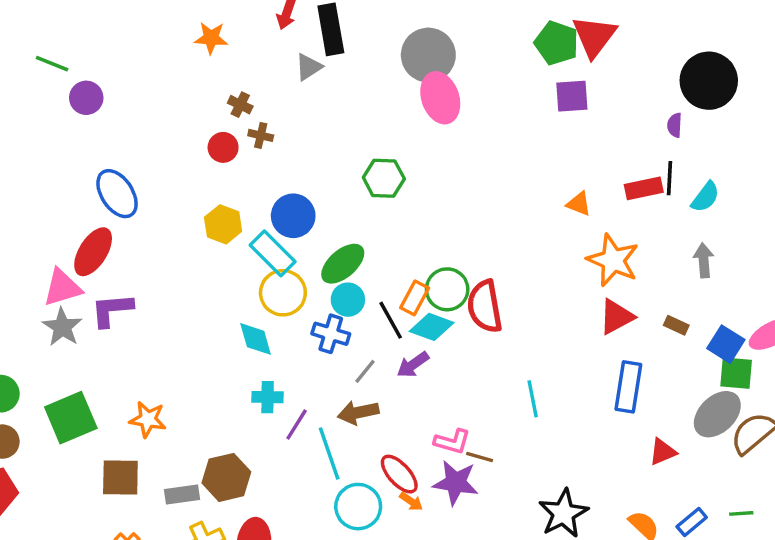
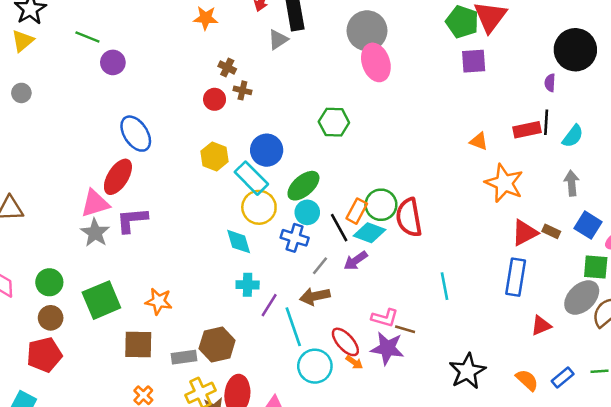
red triangle: (616, 317) -> (525, 233), moved
blue square: (726, 344) -> (588, 225), moved

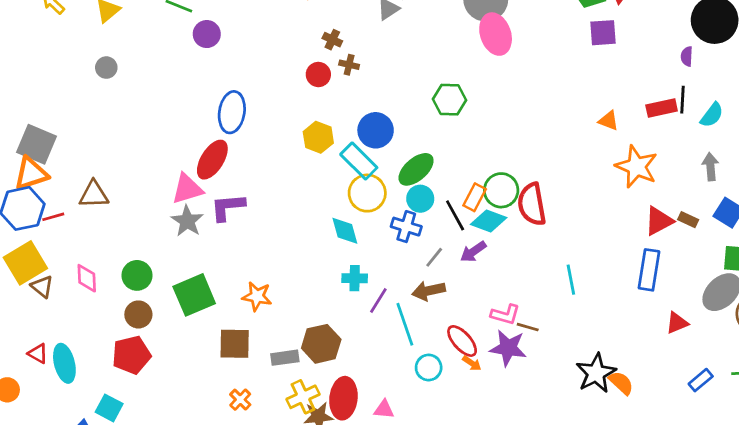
blue ellipse: (136, 134) -> (232, 112), turned 42
cyan circle: (315, 366) -> (429, 367), size x0.7
orange semicircle: (527, 380) -> (621, 383), moved

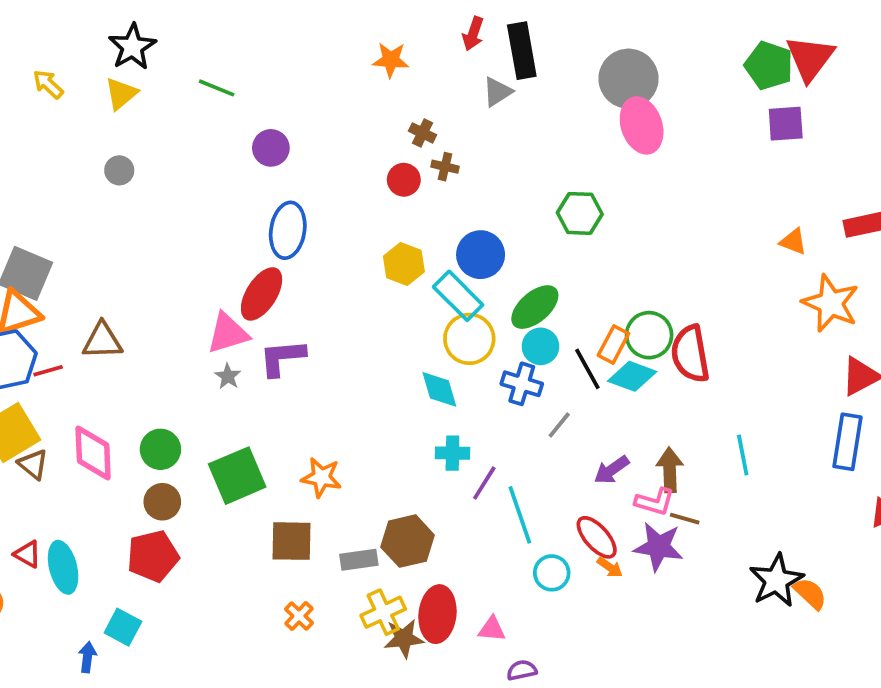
purple circle: (207, 34) -> (271, 148), moved
gray star: (187, 221) -> (228, 376), size x0.6
purple arrow: (473, 252) -> (612, 470), moved
pink diamond: (87, 278) -> (93, 453), size x1.4
brown arrow: (429, 291) -> (670, 470), moved, turned 100

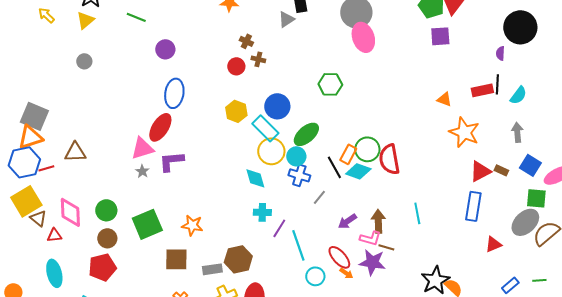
cyan circle: (540, 346) -> (296, 156), moved
red triangle: (27, 554) -> (54, 235), moved, turned -35

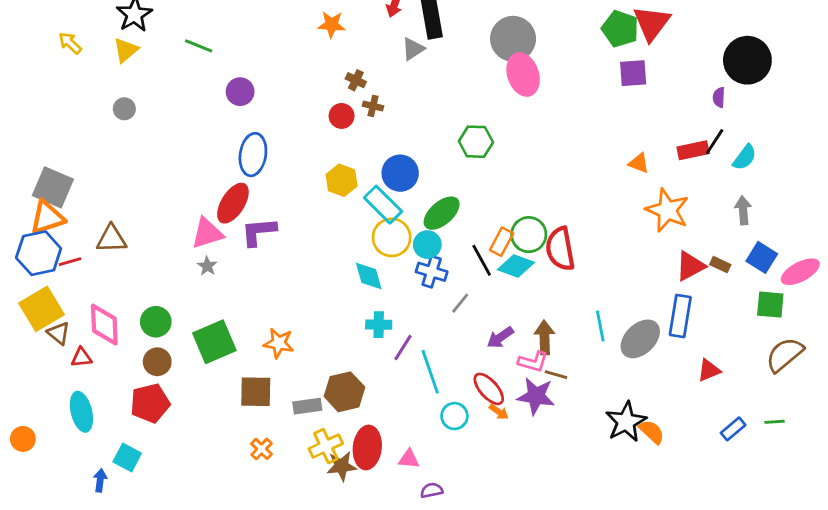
black line: (497, 84) -> (715, 142), turned 30
purple L-shape: (171, 161) -> (259, 232), moved
gray ellipse: (525, 222) -> (640, 339), moved

